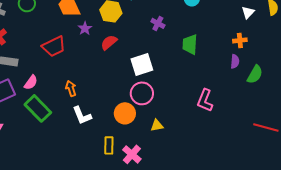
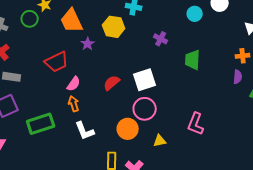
red semicircle: (109, 42) -> (112, 83), moved
pink semicircle: (31, 82) -> (74, 84), moved
pink L-shape: (205, 100) -> (196, 124), moved
green rectangle: (38, 108) -> (41, 124), turned -64

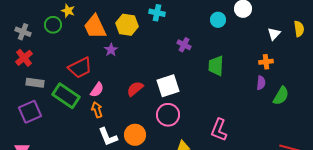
yellow hexagon: (114, 27) -> (127, 25), moved
green rectangle: (41, 124) -> (66, 96), moved, turned 52
orange circle: (128, 129) -> (135, 135), moved

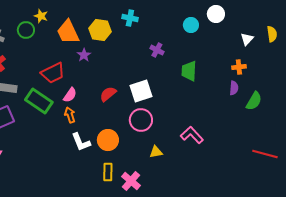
pink L-shape: (219, 130) -> (192, 135), turned 115

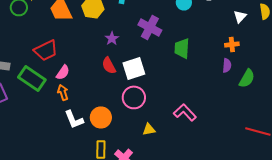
purple cross: (157, 50) -> (150, 27), size x1.6
purple star: (84, 55) -> (112, 38), moved
red semicircle: (108, 94) -> (109, 65), moved, turned -78

